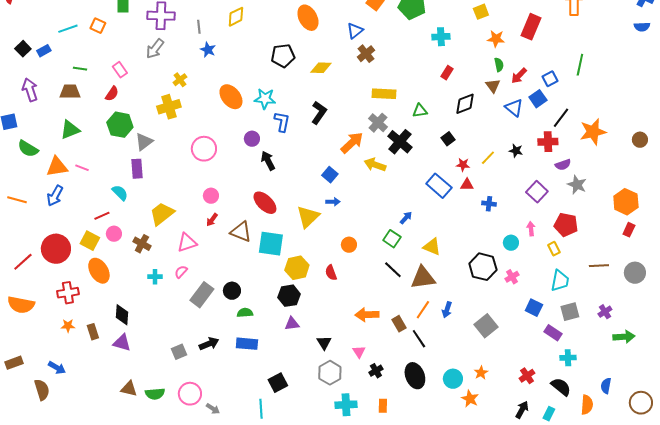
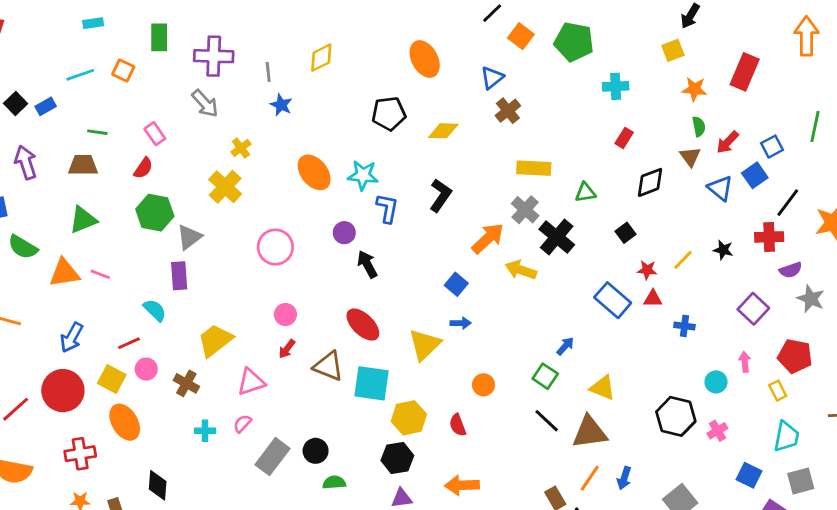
gray arrow: (155, 49) -> (205, 104), turned -80
yellow cross: (169, 107) -> (225, 187), turned -30
blue arrow: (55, 196) -> (72, 337), moved
orange arrow: (367, 315) -> (462, 485), moved

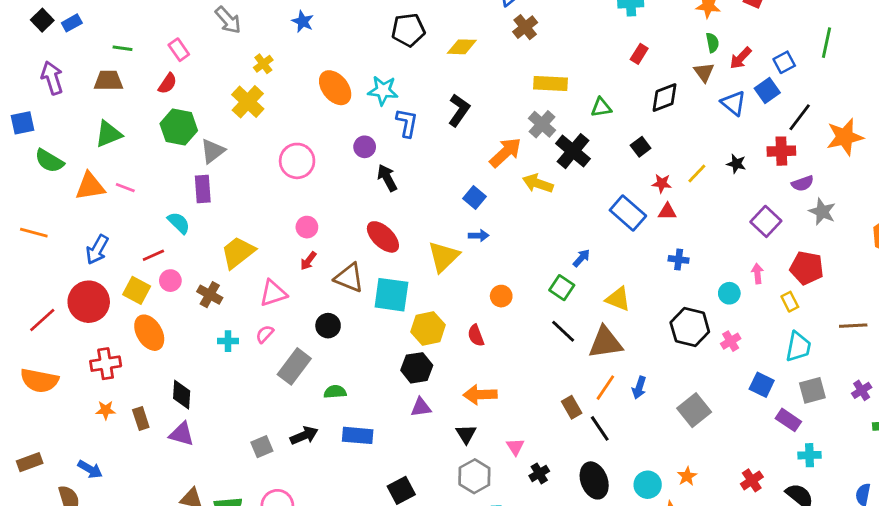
blue cross: (684, 326) -> (679, 259), moved
black circle: (316, 451) -> (328, 326), moved
green semicircle: (334, 482) -> (335, 392), moved

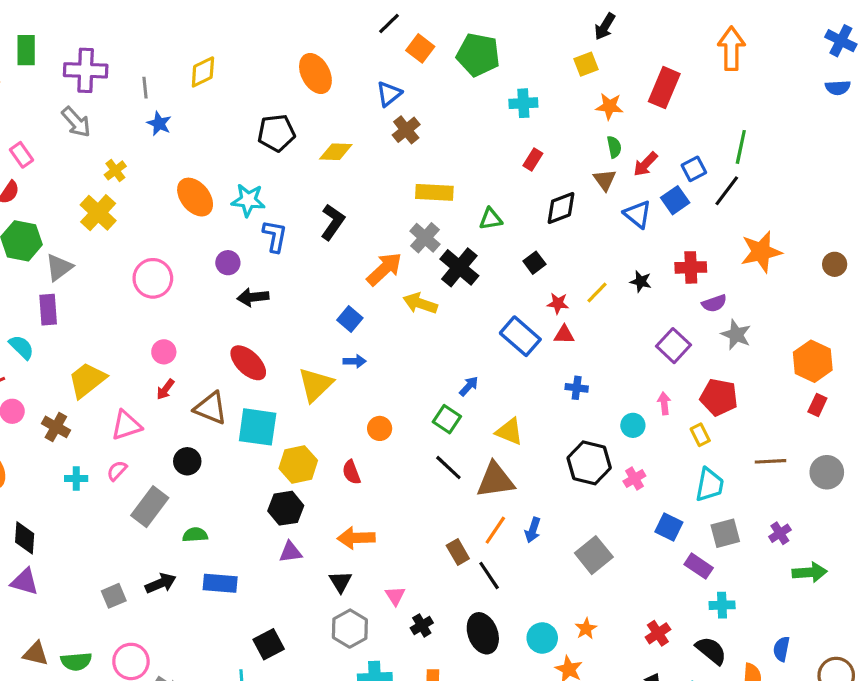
black line: (800, 117) -> (727, 191), moved
black arrow: (387, 178) -> (253, 297), turned -68

